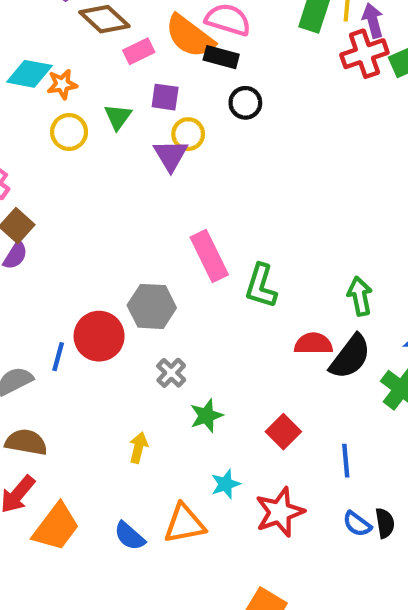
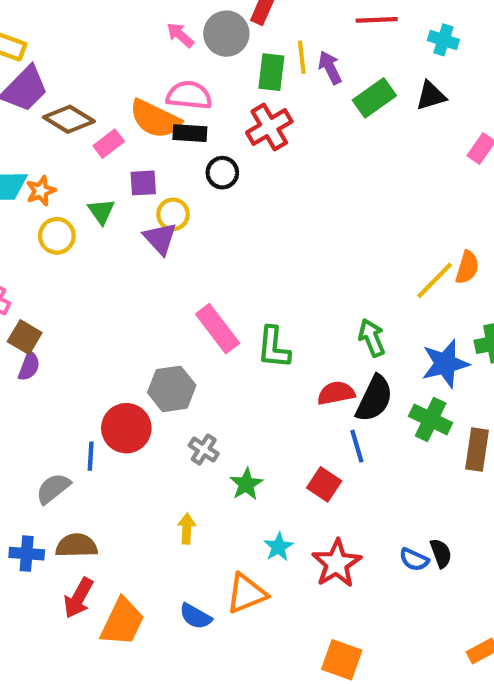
red cross: (364, 54) -> (269, 127), moved
blue line: (346, 461) -> (357, 446), moved

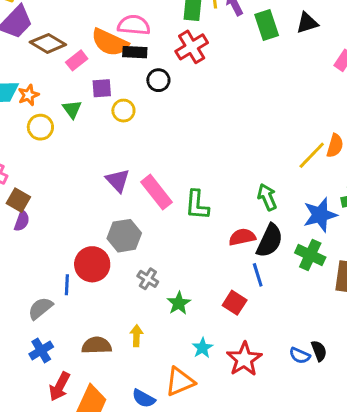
green rectangle: (374, 98) -> (267, 25), turned -72
purple triangle: (160, 238) -> (118, 180), moved
brown semicircle: (77, 546) -> (97, 345), moved
blue cross: (27, 554) -> (41, 350), moved, turned -35

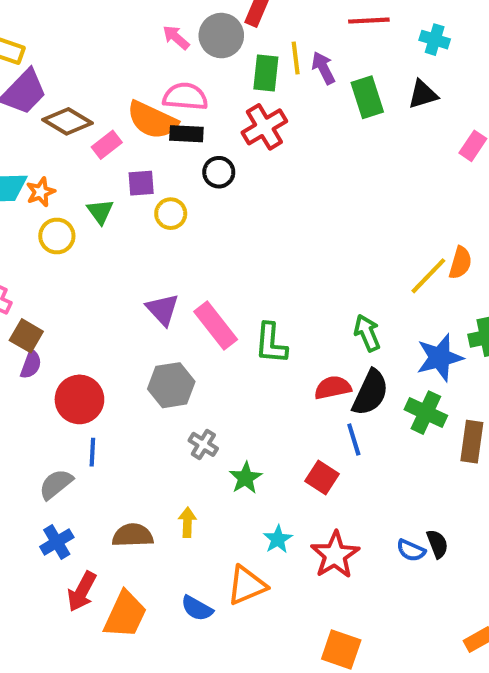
red circle: (92, 264) -> (79, 399), moved

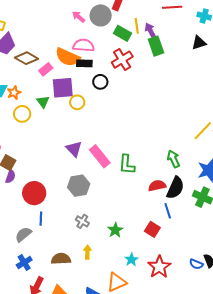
green rectangle: (266, 73) -> (122, 33), turned -66
green rectangle: (367, 97) -> (156, 46), moved
purple square: (141, 183) -> (63, 88), size x1.6
gray cross: (203, 444) -> (82, 221), moved

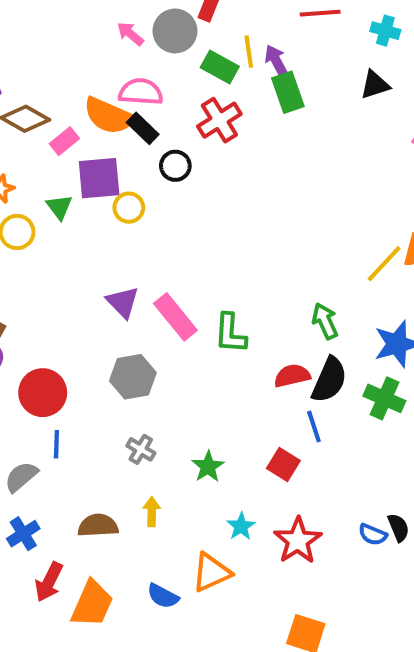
black rectangle: (84, 63) -> (143, 128), turned 42

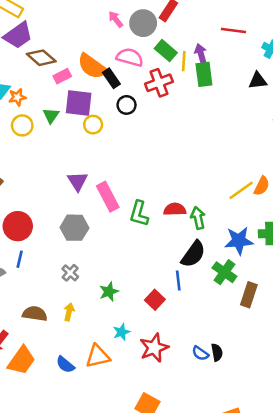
yellow line: (249, 52) -> (184, 61), moved
pink semicircle: (141, 92) -> (130, 57), moved
red semicircle: (292, 376) -> (175, 209), moved

